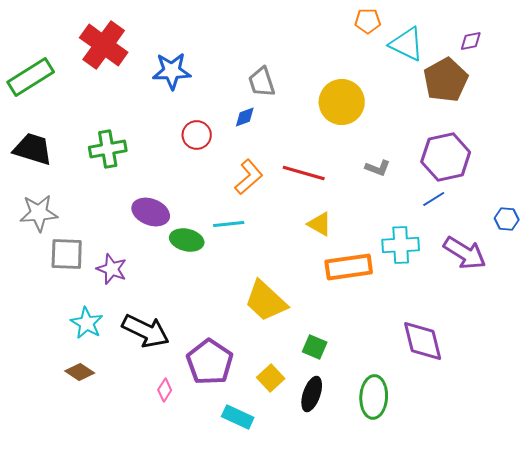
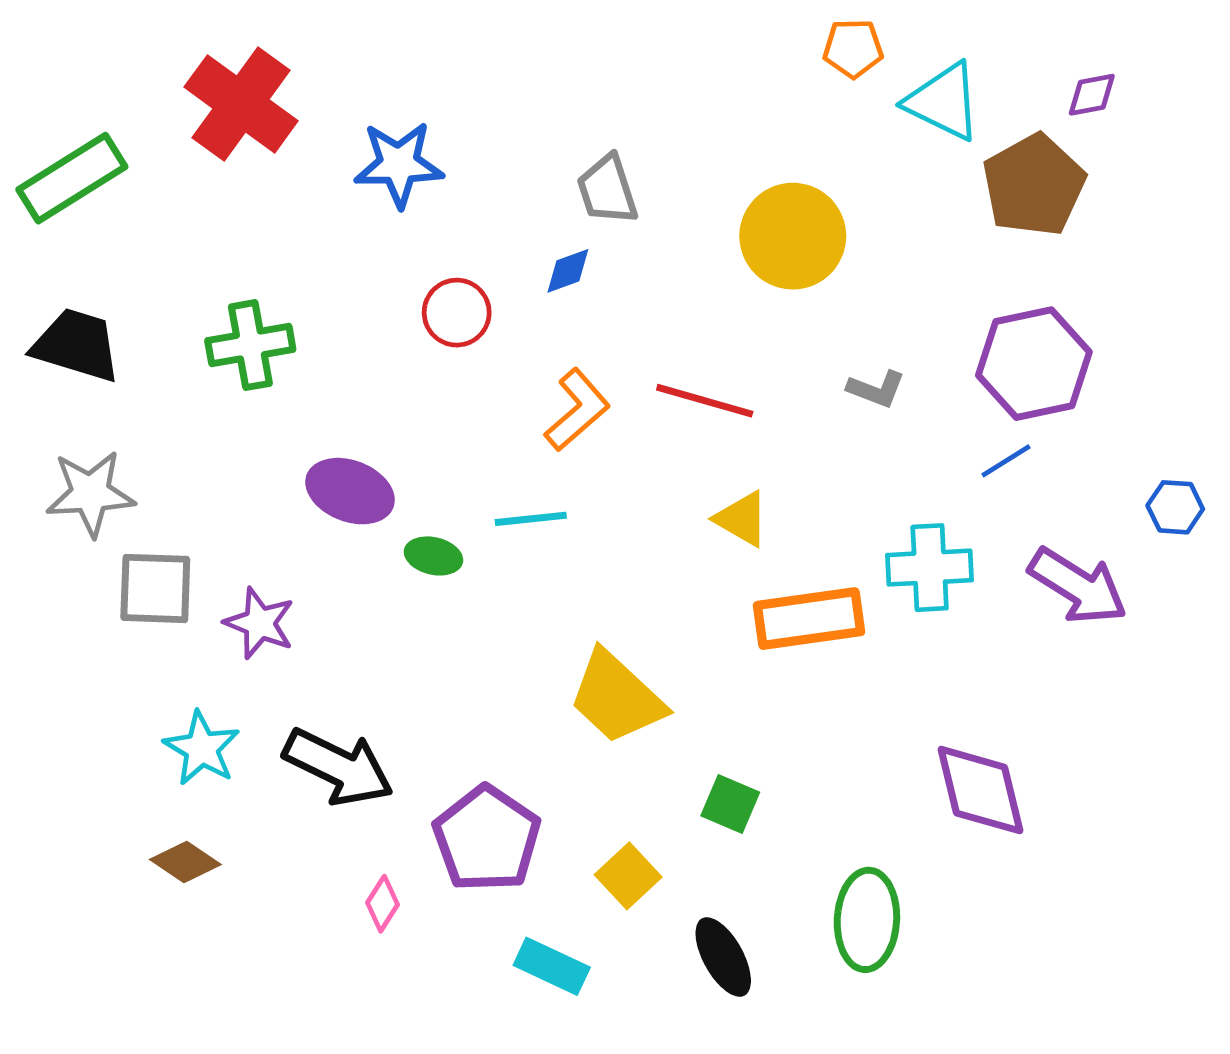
green ellipse: (187, 240) -> (433, 556), size x0.7
black ellipse: (312, 394) -> (723, 957), moved, turned -48

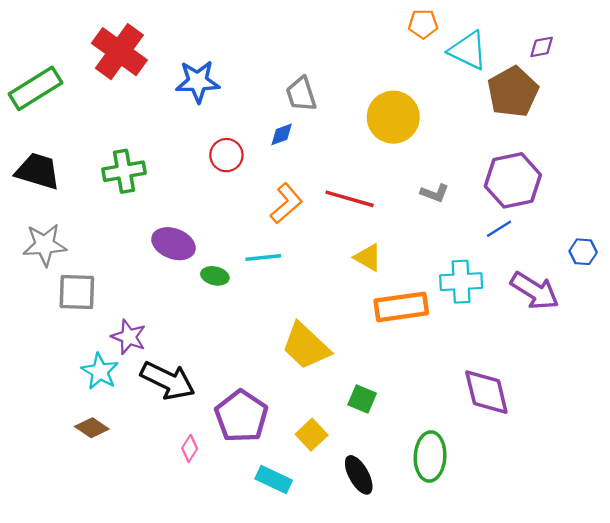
purple star: (260, 623) -> (129, 337), moved

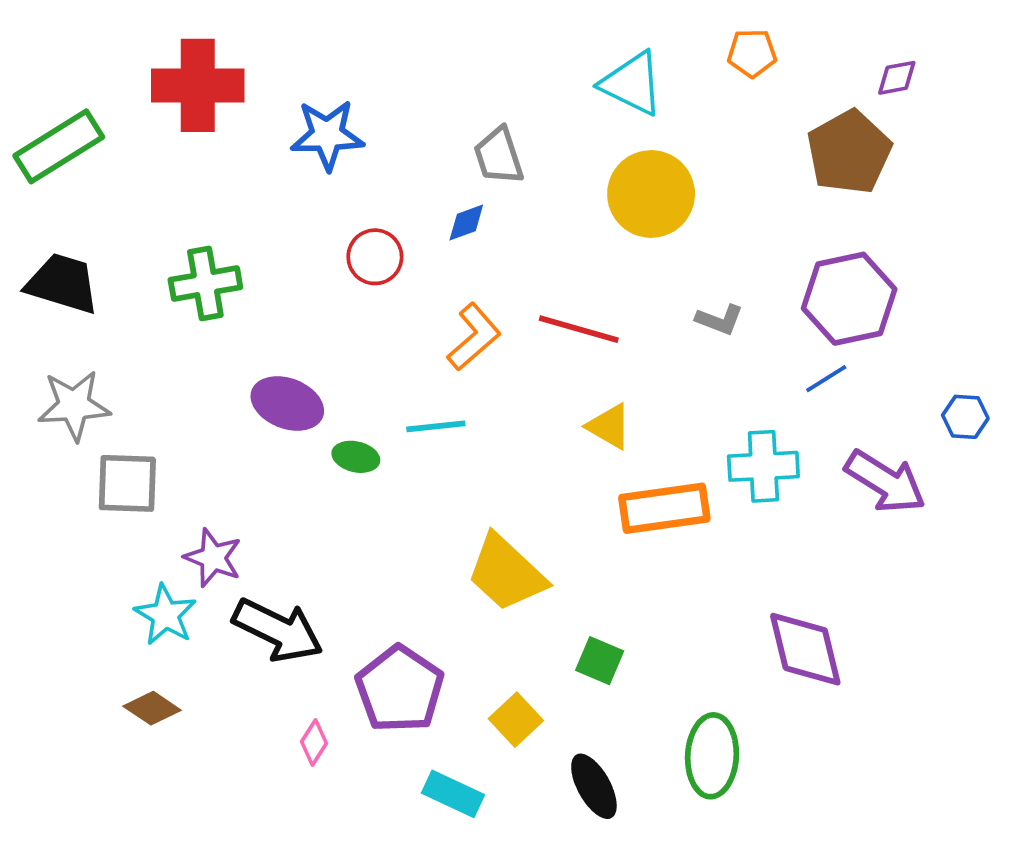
orange pentagon: (423, 24) -> (752, 53), moved
cyan triangle: (468, 50) -> (632, 84), moved
red cross: (119, 52) -> (198, 85), turned -36

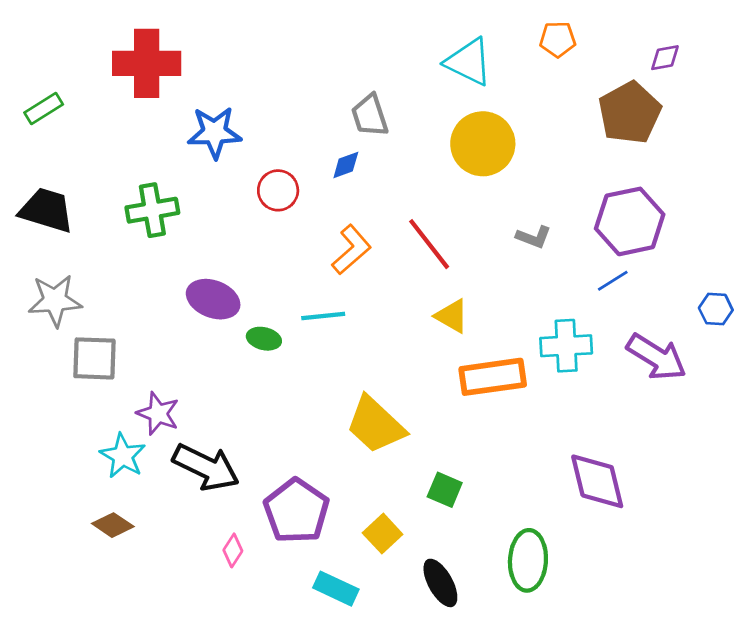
blue star: (327, 135) -> (214, 132), moved
green rectangle: (59, 146) -> (44, 108), size x0.6
red line: (579, 329) -> (429, 244), turned 36

